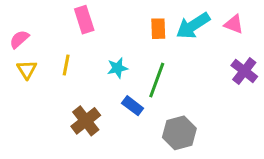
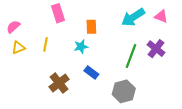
orange rectangle: (158, 29) -> (91, 27), moved
yellow triangle: (27, 69) -> (18, 48), turned 40
purple cross: (244, 71) -> (156, 49), moved
green line: (157, 80) -> (131, 56), moved

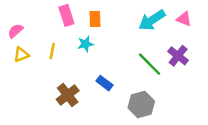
orange rectangle: (91, 27) -> (95, 19), moved
cyan star: (81, 47) -> (85, 44), moved
green line: (131, 56) -> (150, 64), turned -65

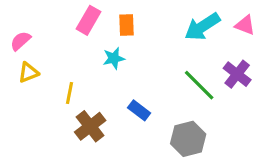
pink rectangle: (66, 15) -> (88, 20), turned 48
yellow line: (52, 51) -> (70, 93), moved

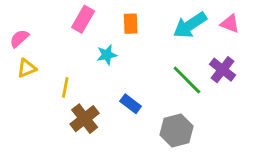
orange rectangle: (126, 25) -> (131, 24), moved

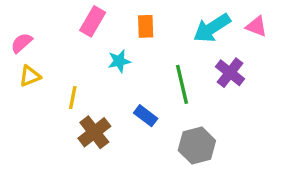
purple cross: (223, 70) -> (230, 73), moved
green line: (187, 80) -> (182, 84), moved, turned 32

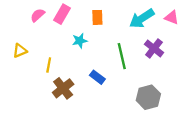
pink semicircle: (22, 43) -> (38, 15), moved
gray hexagon: (197, 146) -> (148, 97), moved

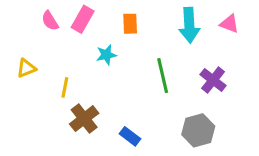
pink semicircle: (38, 15) -> (50, 21), turned -80
cyan arrow: (142, 19) -> (189, 25), turned -60
purple cross: (154, 48) -> (213, 80), moved
blue rectangle: (97, 77) -> (130, 136), moved

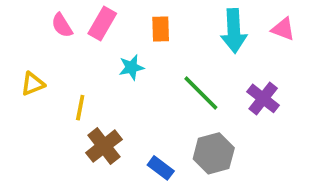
green line: (163, 76) -> (201, 93), turned -32
gray hexagon: (198, 130) -> (214, 153), moved

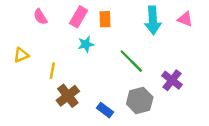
pink rectangle: (102, 24) -> (79, 17), moved
purple cross: (263, 98) -> (172, 80), moved

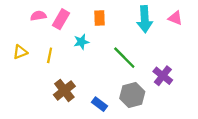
pink semicircle: (40, 17) -> (38, 16), turned 112
pink rectangle: (79, 17) -> (61, 19), moved
yellow line: (52, 71) -> (50, 55), moved

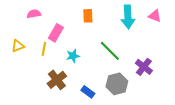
pink rectangle: (61, 19) -> (56, 33), moved
cyan star: (81, 42) -> (73, 56), moved

